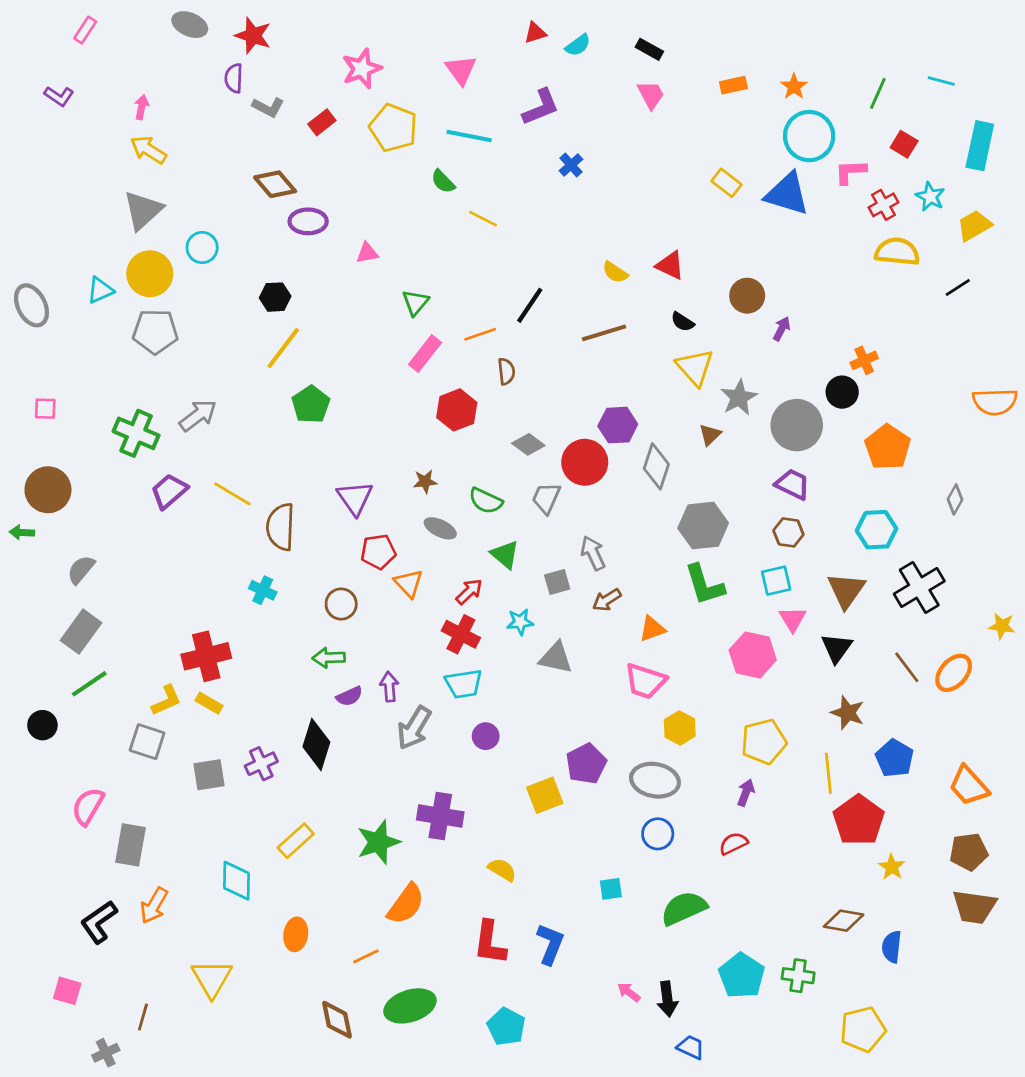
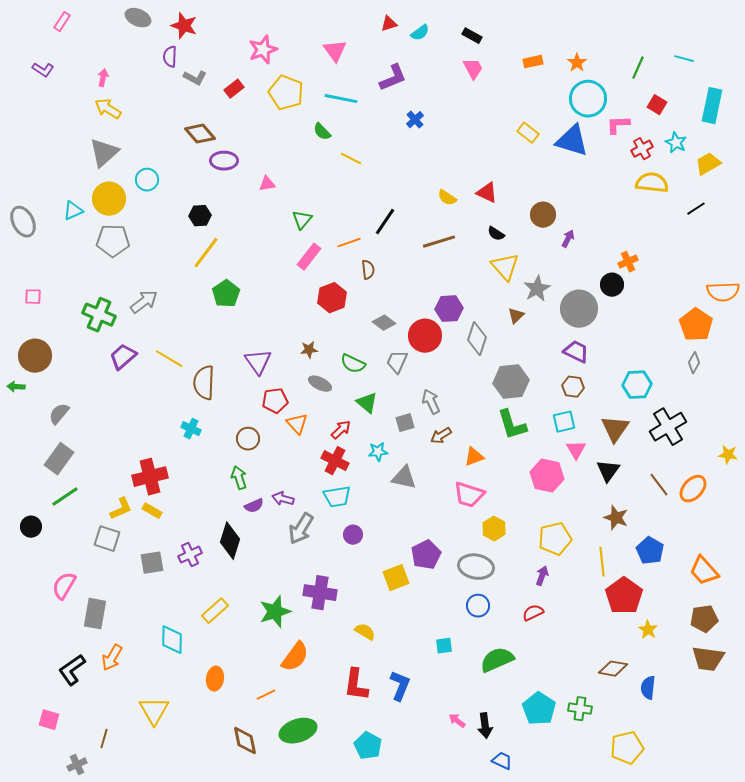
orange pentagon: (888, 447) -> (696, 325), moved
green arrow: (329, 658) -> (239, 478), turned 75
purple arrow: (389, 687) -> (283, 499), turned -70

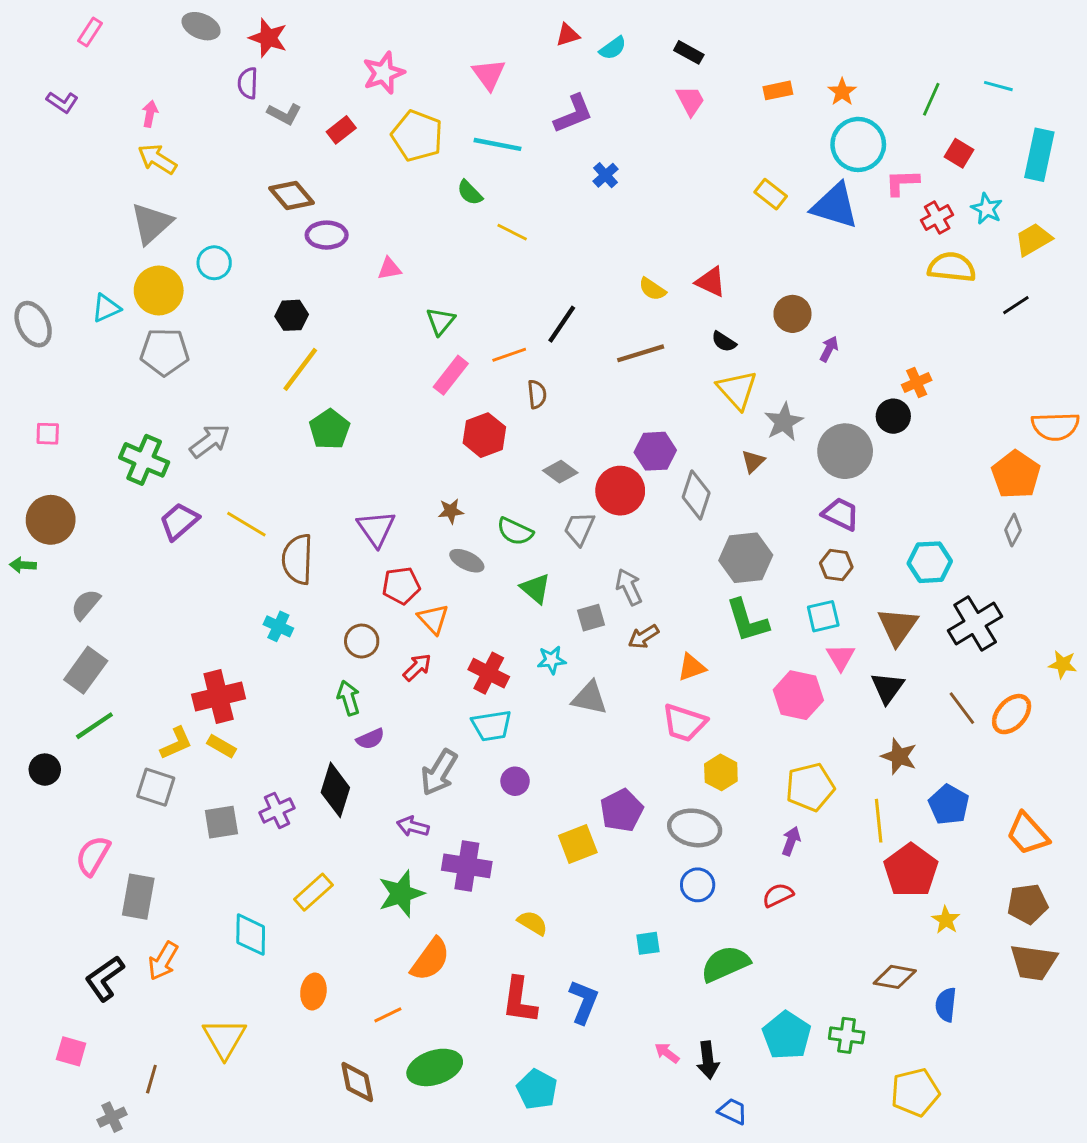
red arrow: (341, 430) -> (417, 667), moved
purple arrow: (283, 499) -> (413, 826), moved

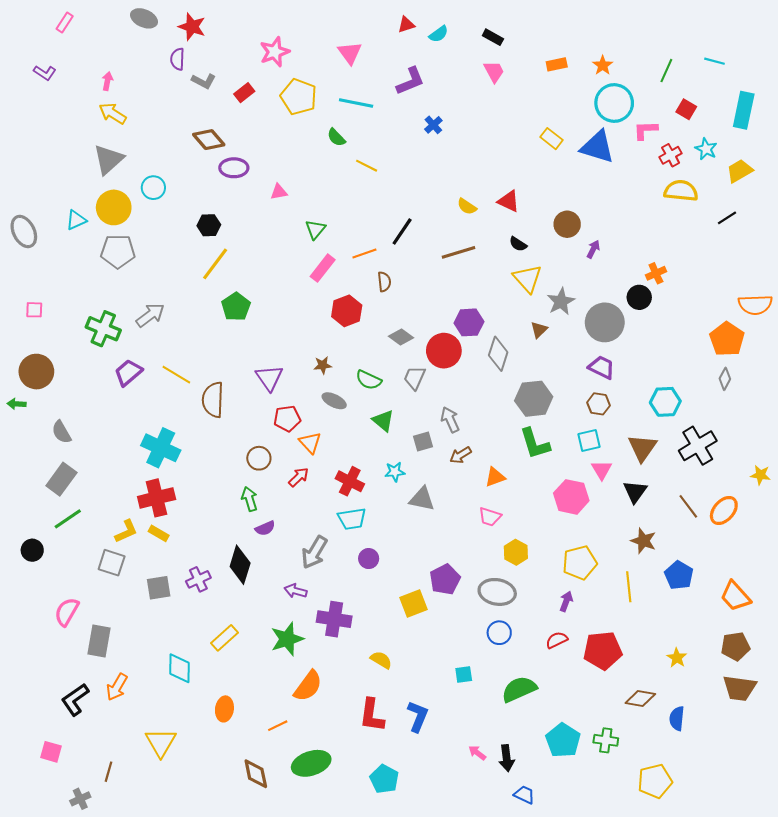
gray semicircle: (86, 605) -> (61, 432), turned -70
cyan cross: (278, 626) -> (161, 448), moved, size x1.8
pink trapezoid: (684, 723) -> (490, 517), size x0.7
red pentagon: (911, 870) -> (603, 650), moved, turned 30

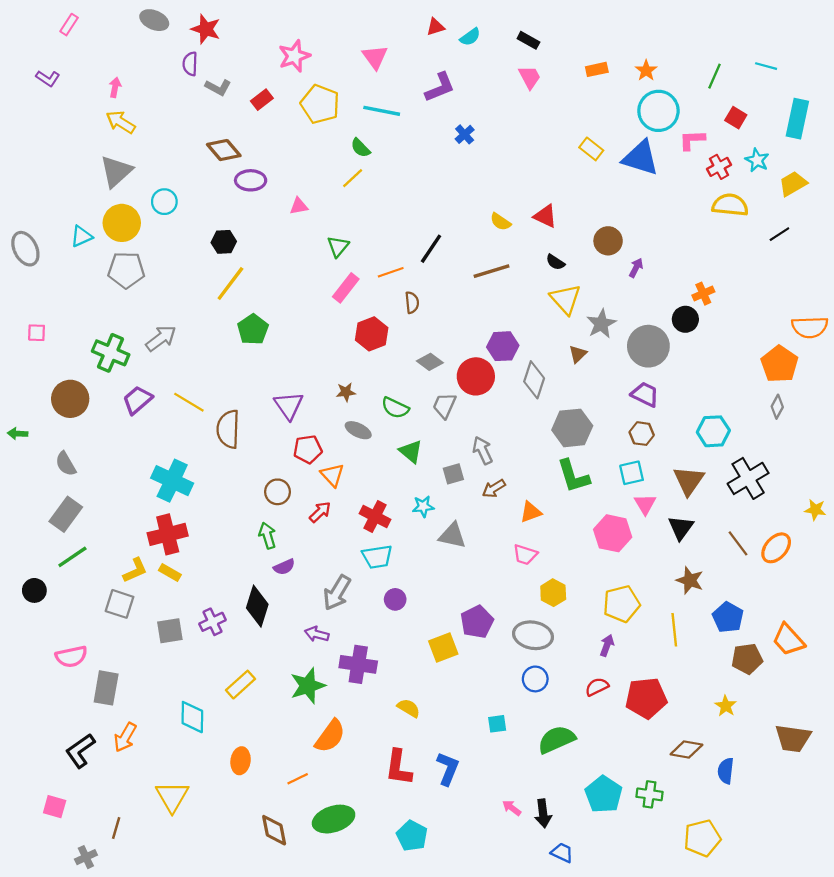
yellow line: (367, 166) -> (353, 178), moved, turned -70
brown circle: (36, 372) -> (70, 399), moved
pink semicircle: (67, 612) -> (71, 657), turned -132
brown pentagon: (735, 646) -> (747, 659), moved

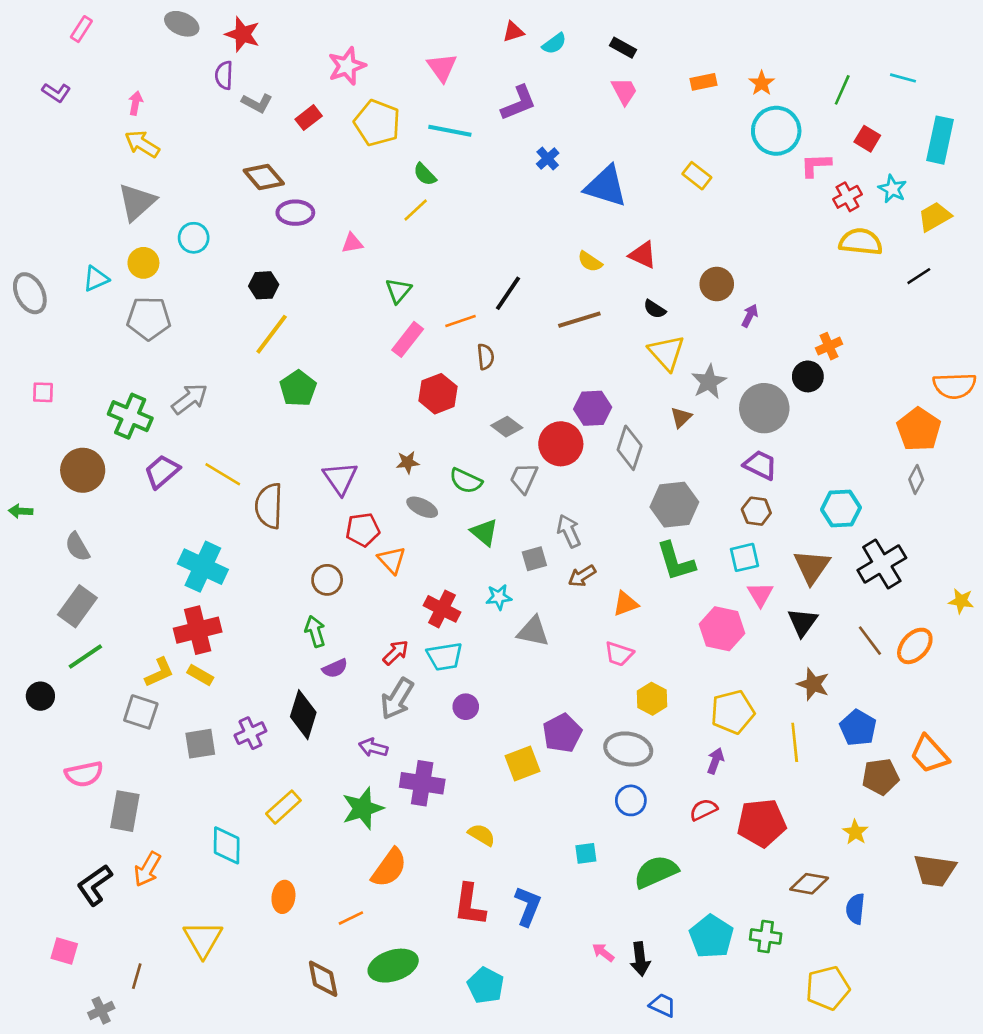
blue triangle: (641, 158) -> (606, 186), moved
yellow circle: (122, 223) -> (143, 263), size x0.7
red arrow: (320, 512) -> (396, 653), moved

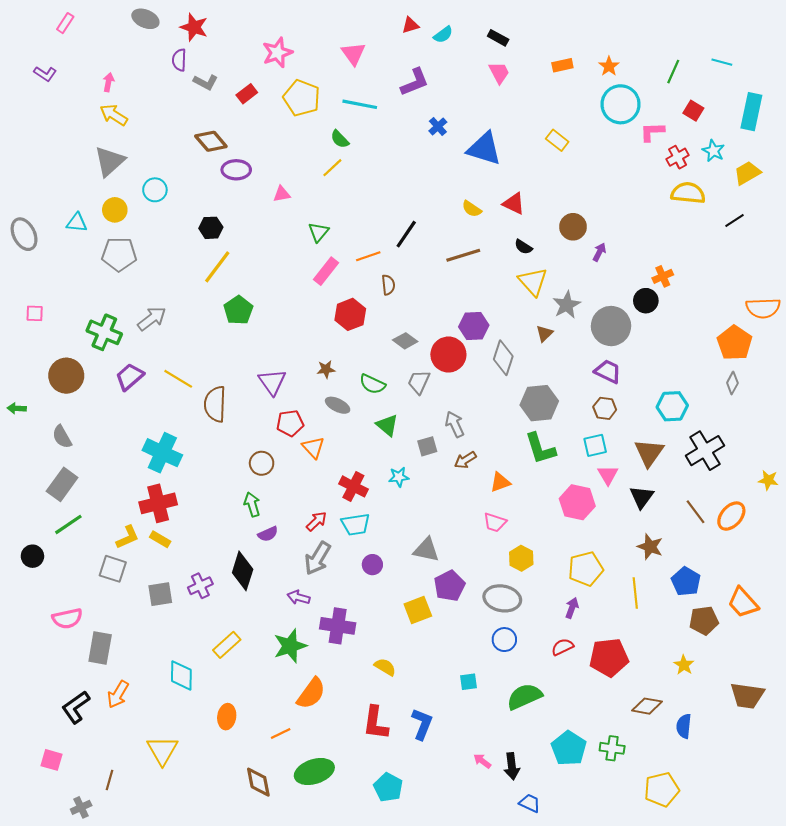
cyan triangle: (96, 279) -> (77, 223), turned 30
gray triangle: (533, 631) -> (426, 550), moved

